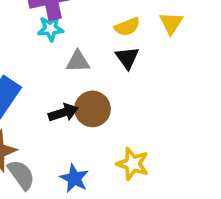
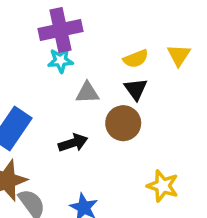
brown circle: (93, 109) -> (123, 123), moved
yellow star: (133, 164) -> (163, 186), moved

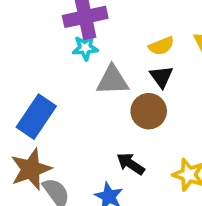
gray triangle: (87, 93) -> (112, 80), size x1.4
black arrow: (73, 143) -> (131, 164), moved, turned -128

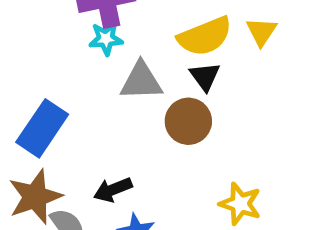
yellow semicircle: (161, 46) -> (205, 36), size x1.6
black arrow: (131, 164) -> (113, 190), moved, turned -56

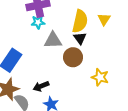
yellow semicircle: (205, 36) -> (80, 21), turned -55
yellow star: (240, 204) -> (100, 77), moved

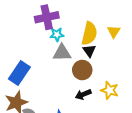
cyan star: (38, 22) -> (57, 35), moved
black arrow: (41, 86) -> (83, 94), moved

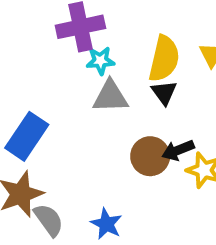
brown circle: (82, 70) -> (150, 156), moved
black arrow: (83, 94) -> (178, 150), moved

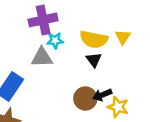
yellow semicircle: (164, 59) -> (94, 39), turned 88
gray triangle: (110, 96) -> (42, 57), moved

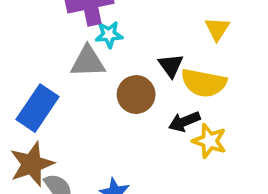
yellow semicircle: (94, 39) -> (204, 83), moved
brown circle: (85, 99) -> (136, 95), moved

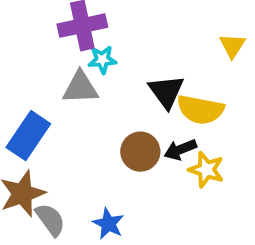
yellow triangle: (217, 29) -> (232, 46), moved
black triangle: (171, 66) -> (166, 92), size x1.4
brown circle: (136, 95) -> (140, 152), moved

